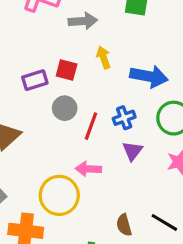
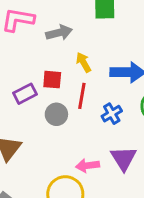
red line: (91, 126) -> (82, 96), moved
purple triangle: (132, 151) -> (124, 158), moved, size x1.4

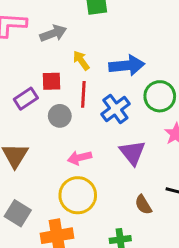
blue cross: (112, 114) -> (115, 109), size x1.4
pink arrow: (87, 166) -> (80, 158), moved

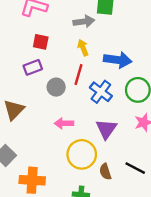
gray arrow: (53, 33) -> (84, 22), moved
red square: (52, 81) -> (41, 42), moved
blue cross: (115, 109) -> (101, 92), turned -30
yellow circle: (78, 195) -> (82, 154), moved

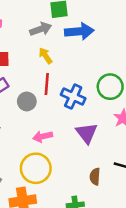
blue arrow: (118, 60) -> (79, 31), moved
yellow circle: (82, 154) -> (36, 168), moved
brown semicircle: (105, 172) -> (95, 176), turned 35

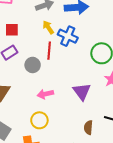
blue cross: (73, 97) -> (68, 36), moved
yellow circle: (36, 168) -> (39, 120), size x0.7

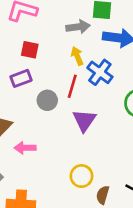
purple triangle: (82, 92) -> (84, 120), moved
pink arrow: (45, 94) -> (25, 148), moved
yellow circle: (39, 120) -> (81, 176), moved

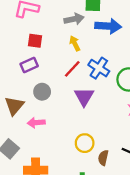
blue cross: (100, 72) -> (99, 68), moved
red line: (72, 86) -> (72, 69), turned 30
gray circle: (47, 100) -> (42, 92), moved

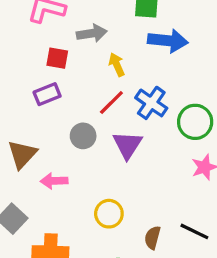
gray arrow: (74, 19) -> (92, 33), moved
gray circle: (42, 92) -> (83, 136), moved
yellow circle: (85, 143) -> (109, 214), moved

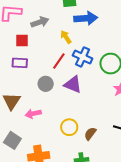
yellow arrow: (117, 65) -> (66, 37), moved
purple rectangle: (47, 94) -> (20, 63), turned 35
purple triangle: (127, 145) -> (73, 84), turned -30
brown semicircle: (153, 238) -> (90, 134), moved, turned 32

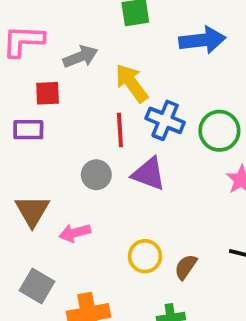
blue arrow: (86, 18) -> (202, 40), moved
yellow arrow: (66, 37) -> (132, 83), size x1.5
red line: (59, 61) -> (120, 130), turned -36
purple rectangle: (20, 63) -> (28, 130), moved

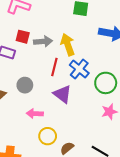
gray arrow: (80, 57) -> (43, 41), moved
gray circle: (96, 175) -> (25, 85), moved
pink arrow: (75, 233) -> (35, 114), moved

